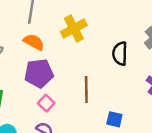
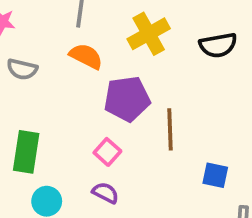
black semicircle: (120, 54) -> (218, 45), moved, turned -100
purple pentagon: (39, 73) -> (127, 99), moved

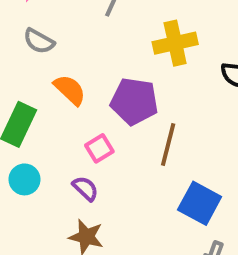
orange semicircle: (86, 56) -> (70, 90), moved
blue square: (215, 175) -> (200, 203), size x1.5

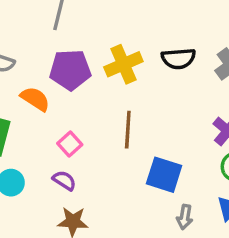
yellow cross: (175, 43) -> (123, 64), moved
purple pentagon: (134, 101) -> (70, 70), moved

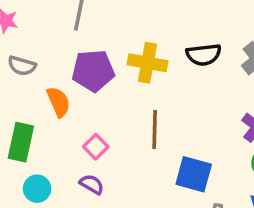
yellow cross: (123, 64) -> (148, 63), turned 36
orange semicircle: (35, 99) -> (58, 102), turned 36

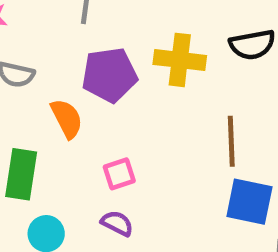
brown line: (155, 130) -> (231, 141), moved
pink square: (96, 147) -> (119, 174), turned 30

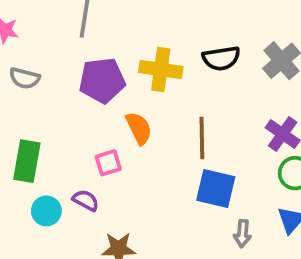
orange semicircle: (67, 118) -> (139, 128), moved
purple semicircle: (117, 223) -> (86, 200), moved

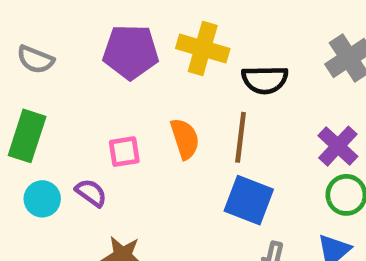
black semicircle: (221, 58) -> (265, 80), moved
gray semicircle: (25, 78) -> (35, 59), moved
orange semicircle: (139, 128) -> (185, 139), moved

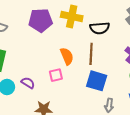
pink square: (124, 152) -> (56, 75), moved

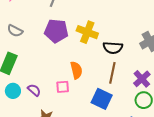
brown line: (91, 54) -> (112, 73), moved

